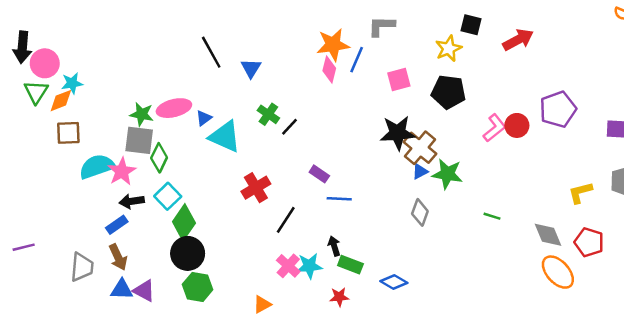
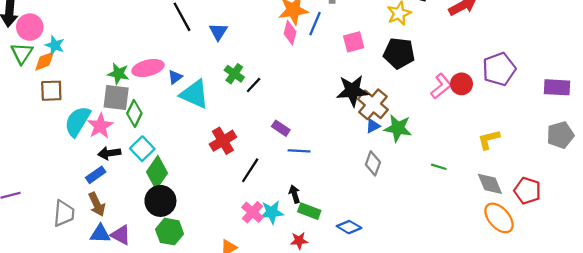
cyan star: (72, 83) -> (55, 45), turned 30
cyan semicircle: (97, 166) -> (77, 121), turned -40
yellow L-shape: (580, 193) -> (489, 140), moved

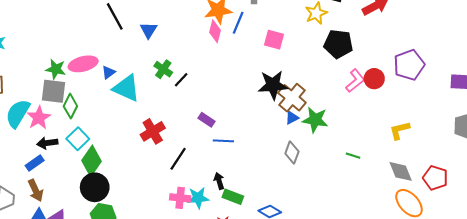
pink square: (354, 42) -> (274, 40), turned 30
black pentagon: (399, 53) -> (338, 44), moved
pink cross: (252, 212) -> (180, 198), turned -36

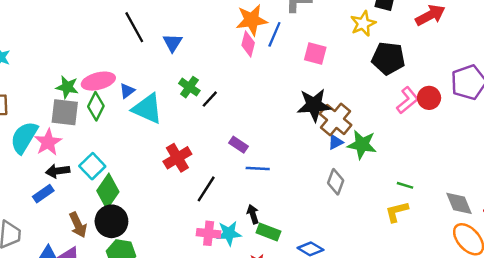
green diamond: (70, 106) -> (96, 106), moved
yellow L-shape: (400, 130) -> (397, 212), moved
brown arrow: (36, 190) -> (78, 225), moved

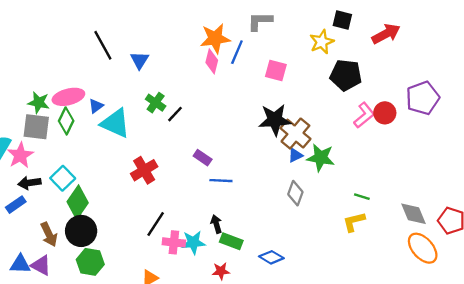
black line: (206, 189) -> (156, 224), moved

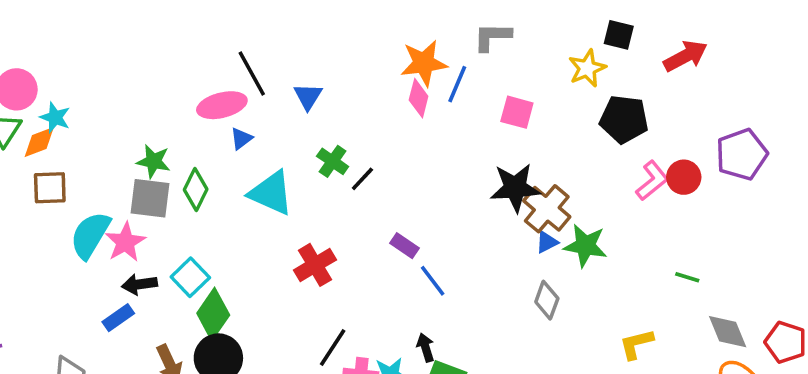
pink ellipse: (68, 97) -> (222, 105), moved
blue triangle: (96, 106) -> (241, 139), moved
blue line: (221, 181) -> (433, 281), turned 50
green line: (362, 197) -> (687, 277), moved

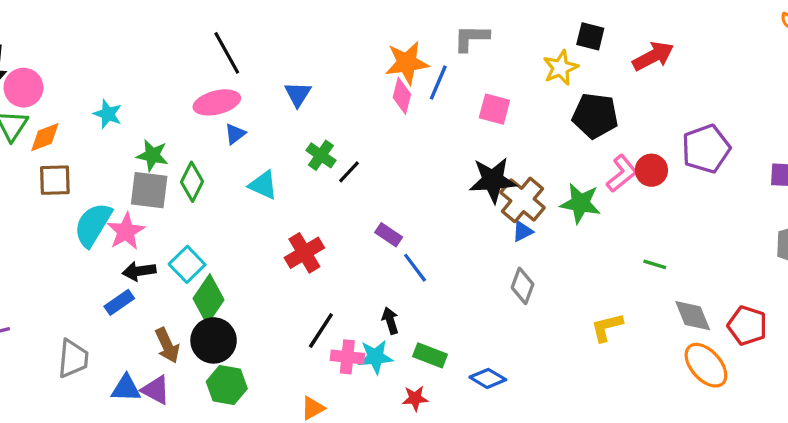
black line: (252, 74) -> (227, 53), moved
cyan star: (55, 117) -> (108, 114), moved
cyan triangle: (271, 193) -> (263, 185), size x0.7
green star: (585, 246) -> (580, 203), moved
black arrow: (426, 347) -> (390, 321), moved

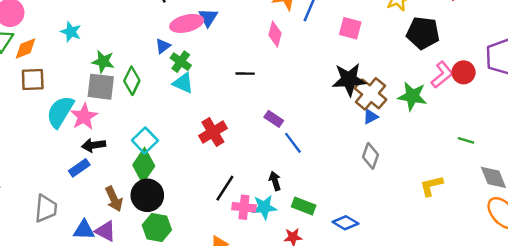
pink diamond: (402, 96) -> (275, 34), moved
pink ellipse: (217, 102) -> (187, 23), moved
green cross: (321, 155) -> (181, 62), moved
black line: (349, 172) -> (245, 74), turned 48
cyan square: (187, 264) -> (145, 140), moved

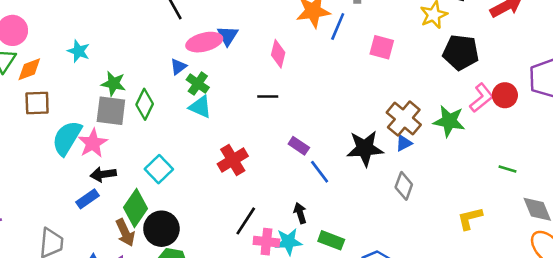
pink diamond: (275, 34) -> (278, 54), moved
black star: (349, 80) -> (365, 148), moved
green diamond: (144, 165) -> (136, 208), moved

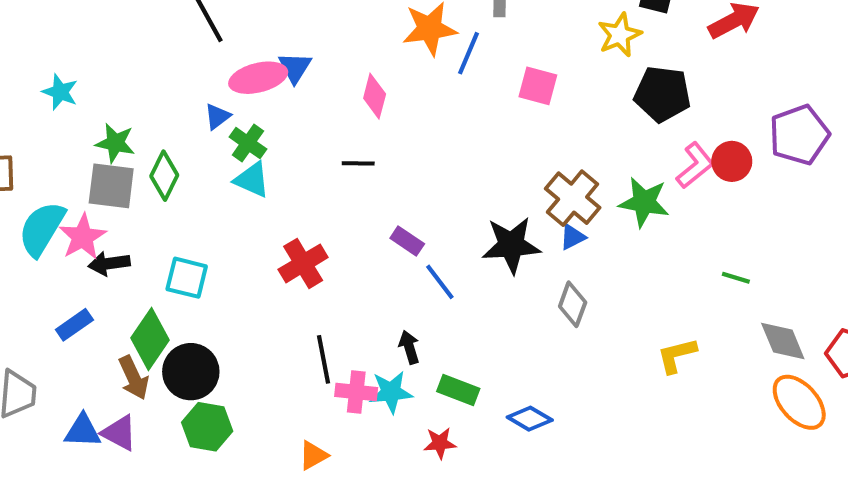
cyan square: (159, 169) -> (187, 278), turned -32
black arrow: (103, 174) -> (109, 263), moved
black line: (246, 221) -> (323, 359), turned -44

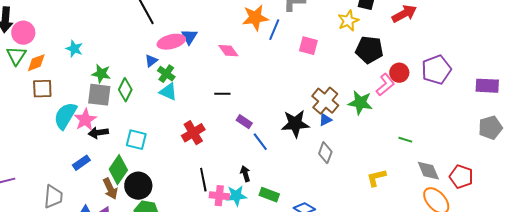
pink diamond: (375, 96) -> (228, 51), turned -50
red circle: (732, 161) -> (399, 73), moved
black line: (358, 163) -> (222, 94), moved

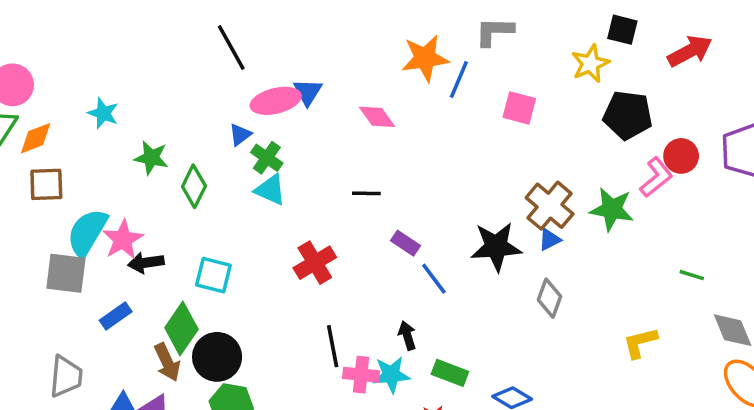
gray square: (99, 95) -> (66, 273), moved

